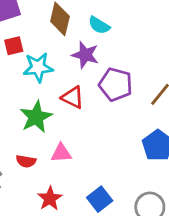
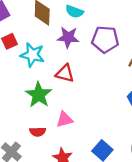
cyan star: (38, 67) -> (32, 55), turned 30
purple pentagon: (116, 84) -> (105, 39), moved

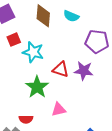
purple star: (68, 37) -> (84, 71), moved
red semicircle: (38, 132) -> (26, 119), moved

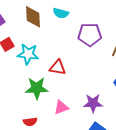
purple star: (84, 71) -> (93, 103), moved
green star: (37, 87) -> (37, 88), turned -30

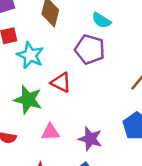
cyan semicircle: (61, 13) -> (101, 20), moved
purple pentagon: (90, 35) -> (90, 49), moved

